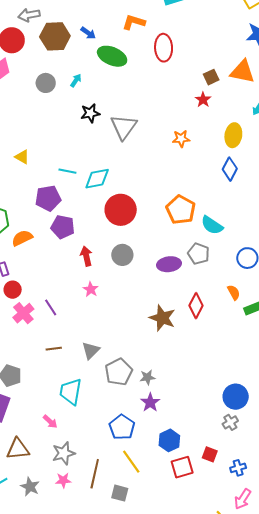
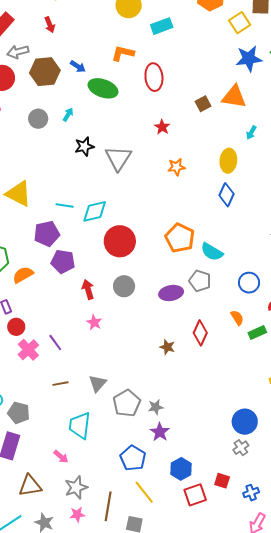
red star: (203, 100) -> (162, 127), moved
yellow triangle: (22, 157) -> (19, 194), size x1.8
brown star: (162, 318) -> (167, 347), size x0.6

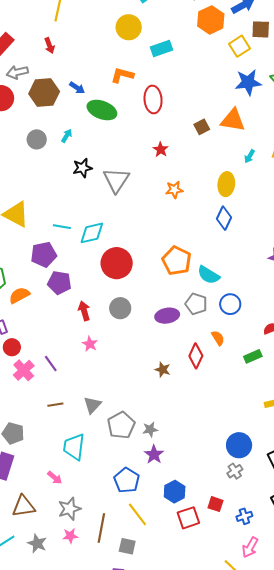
blue circle: (249, 283) -> (230, 304), moved
orange semicircle: (237, 318) -> (218, 338), moved

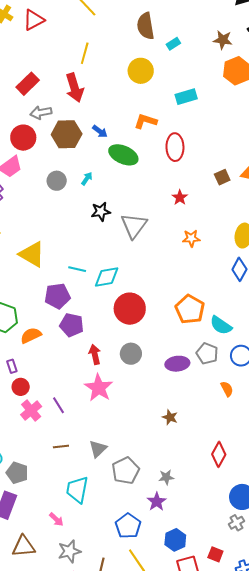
yellow circle: (129, 27) -> (141, 71), moved
red arrow: (49, 46) -> (74, 88), size x1.8
pink star: (90, 344) -> (99, 388), size x1.8
red diamond: (196, 356) -> (219, 454), moved
gray star: (150, 429) -> (166, 477), moved

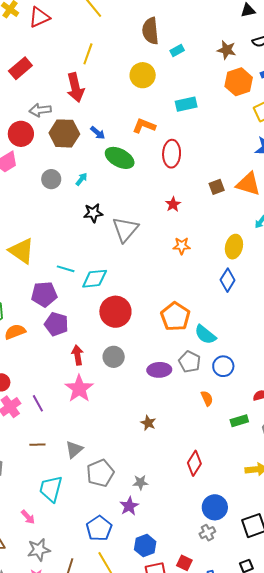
red rectangle: (28, 84) -> (20, 68), moved

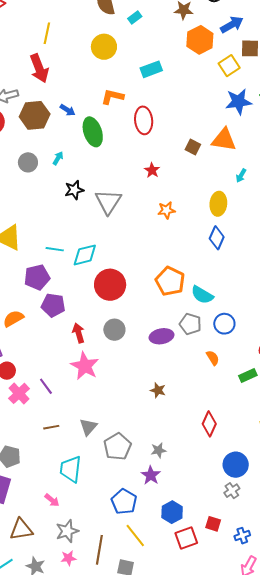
green ellipse: (120, 158) -> (93, 132), turned 52
brown square: (217, 187) -> (193, 147), turned -35

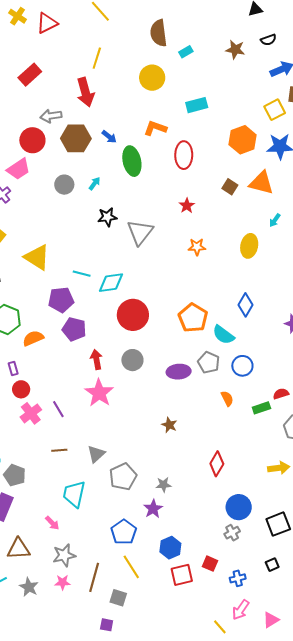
orange hexagon: (200, 40) -> (243, 140), moved
blue diamond: (217, 238) -> (245, 305), moved
green rectangle: (248, 375) -> (261, 408), moved

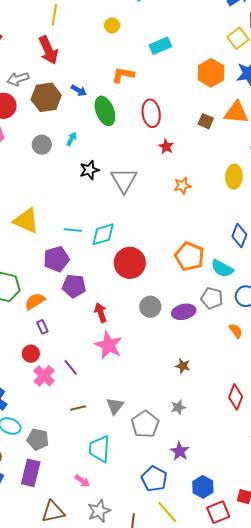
yellow circle: (152, 78) -> (112, 25), size x0.6
red ellipse: (184, 155) -> (151, 113), moved
gray circle: (132, 360) -> (150, 307), moved
purple rectangle: (13, 368) -> (42, 327), moved
gray star: (163, 485) -> (178, 407), moved

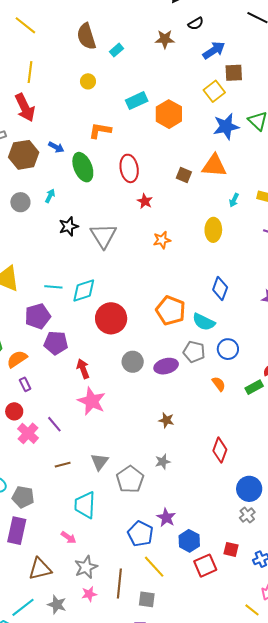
orange hexagon: (211, 73) -> (169, 114), moved
purple star: (180, 451) -> (166, 518), moved

